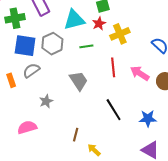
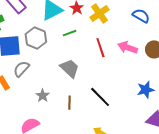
black line: (114, 110) -> (100, 97), moved
brown line: (76, 135) -> (70, 103), moved

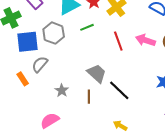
gray trapezoid: (70, 68) -> (97, 73), moved

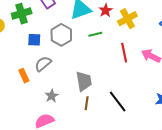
blue square: (28, 42) -> (34, 40), size x0.6
gray trapezoid: (97, 73) -> (84, 81), moved, turned 30
gray star: (62, 90) -> (52, 96), moved

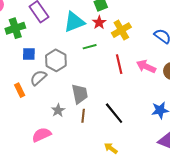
gray hexagon: (61, 35) -> (56, 60), moved
gray star: (52, 96) -> (58, 110), moved

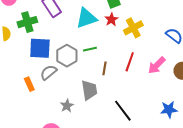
green line: (90, 47) -> (90, 49), moved
blue square: (29, 54) -> (40, 48), size x1.6
red line: (119, 64) -> (130, 62), turned 30
pink arrow: (146, 66) -> (157, 65), turned -72
brown line: (83, 116) -> (105, 68), moved

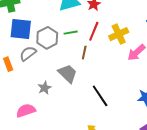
yellow cross: (133, 28) -> (119, 34), moved
red line: (130, 62) -> (94, 31), moved
gray trapezoid: (89, 90) -> (68, 73), turned -40

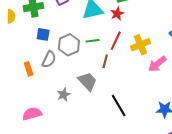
blue square: (21, 29) -> (43, 34), size x0.6
gray semicircle: (28, 53) -> (49, 59), turned 150
pink semicircle: (26, 110) -> (32, 114), moved

